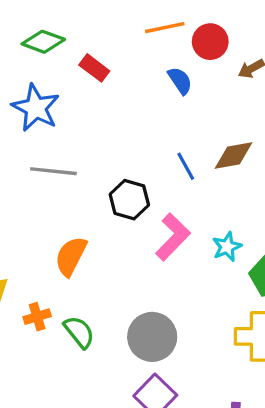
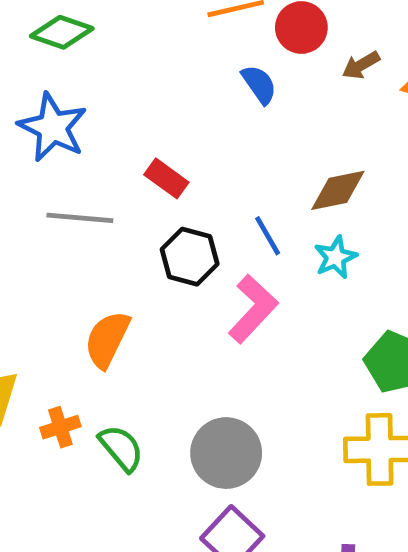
red rectangle: (94, 68) -> (166, 178), moved
blue line: (186, 166) -> (268, 236), moved
cyan star: (227, 247) -> (336, 257), moved

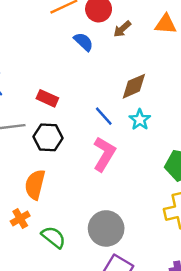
brown arrow: (361, 65) -> (122, 29), moved
black hexagon: (190, 257) -> (48, 137), moved
orange cross: (60, 427) -> (20, 218), moved

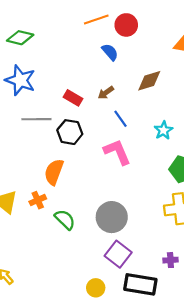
brown arrow: (122, 29) -> (106, 93), moved
brown diamond: (134, 86) -> (149, 81), moved
cyan star: (140, 120) -> (163, 130), moved
pink L-shape: (104, 154) -> (117, 152), turned -60

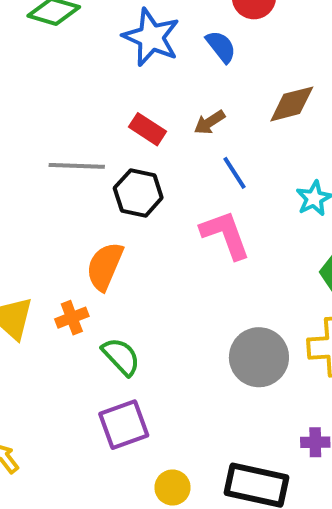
blue star: (20, 80) -> (151, 37), moved
gray circle: (112, 217) -> (259, 357), moved
purple square: (118, 254) -> (124, 425), moved, turned 30

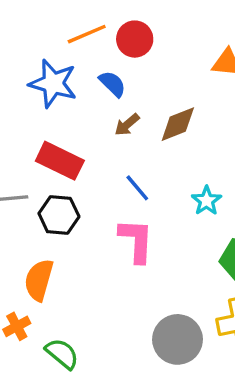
brown arrow: (209, 122) -> (127, 125), moved
red rectangle: (147, 129) -> (60, 161), size x1.5
pink L-shape: (225, 235) -> (136, 241), turned 30

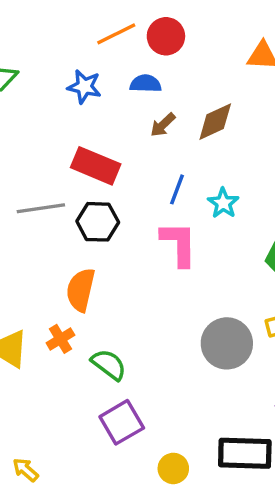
blue star: (53, 83) -> (84, 87), size x0.7
blue semicircle: (112, 84) -> (146, 84), turned -40
blue line: (137, 188) -> (177, 189), turned 64
cyan star: (206, 201) -> (223, 203), moved

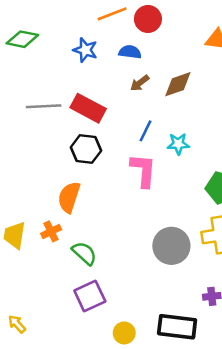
cyan star: (223, 203) -> (178, 144), turned 30
gray line: (41, 208) -> (44, 106), moved

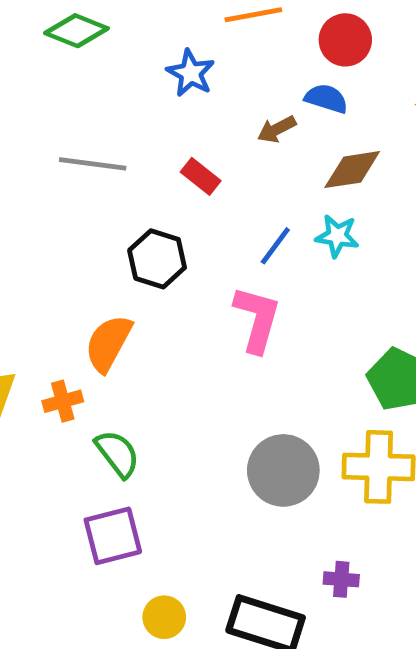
red circle: (148, 19) -> (345, 40), moved
blue semicircle: (130, 52) -> (326, 99), moved
brown arrow: (140, 83) -> (277, 129), moved
red rectangle: (88, 108) -> (201, 176), moved, size x0.6
cyan star: (178, 144) -> (337, 236), moved

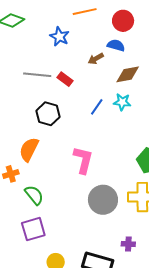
gray line: (93, 164) -> (37, 75), moved
pink L-shape: (257, 319) -> (83, 160), moved

